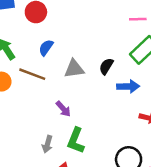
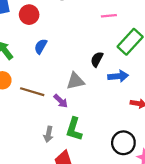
pink line: (138, 19) -> (109, 16), moved
gray triangle: (74, 69) -> (75, 81), moved
brown line: (32, 74) -> (32, 92), moved

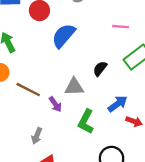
blue semicircle: (41, 46) -> (64, 36), moved, size x1.6
blue arrow: (118, 76) -> (118, 104), moved, turned -42
green L-shape: (74, 129) -> (86, 122), moved

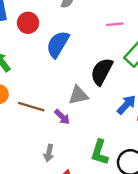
black semicircle: (100, 69) -> (102, 72), size x1.6
green L-shape: (86, 122) -> (100, 152), moved

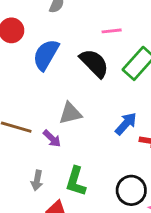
black semicircle: (102, 72) -> (94, 63), moved, turned 108
green L-shape: (100, 152) -> (76, 181), moved

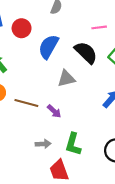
gray triangle: (70, 113) -> (66, 79), moved
gray arrow: (37, 180) -> (43, 144), turned -104

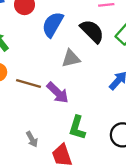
purple arrow: (54, 111) -> (58, 93), size x1.5
gray arrow: (43, 144) -> (32, 139), moved, turned 64

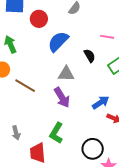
black semicircle: (92, 31) -> (90, 56), size x0.6
purple arrow: (58, 93) -> (62, 97), moved

